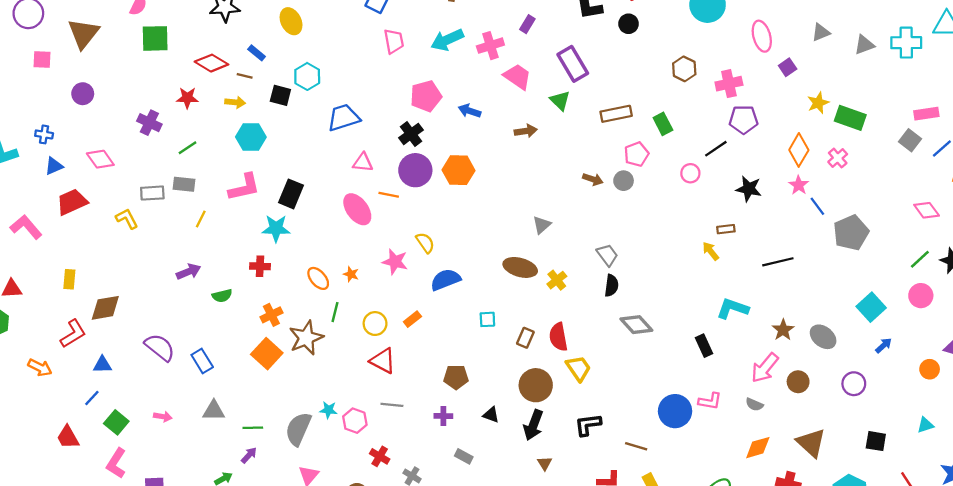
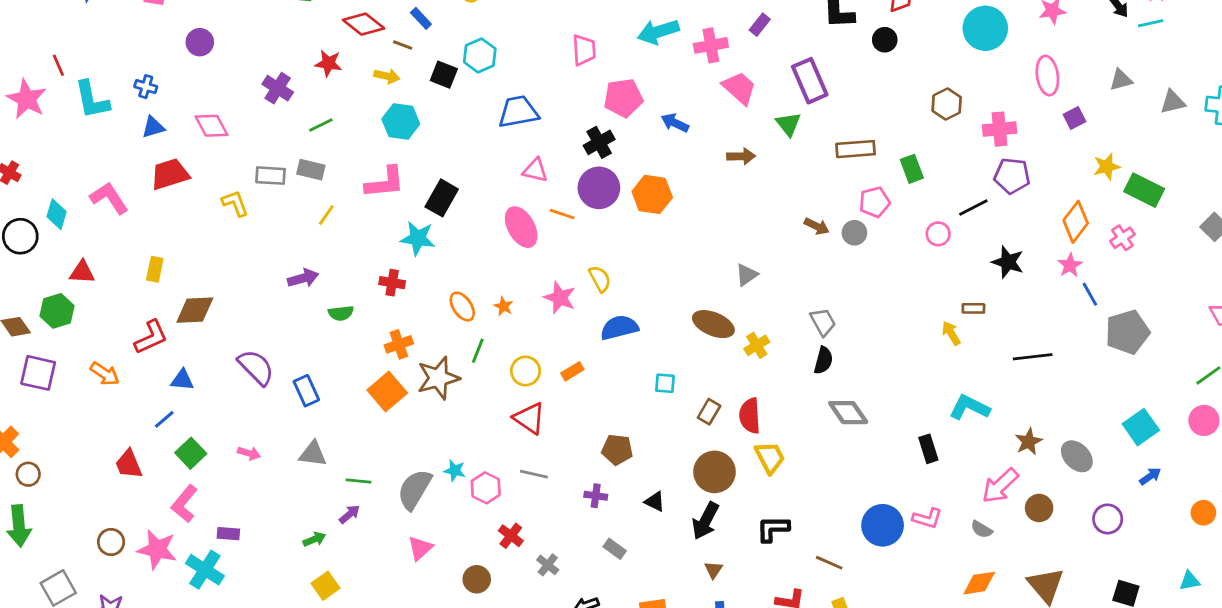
pink trapezoid: (394, 41) -> (584, 50), moved

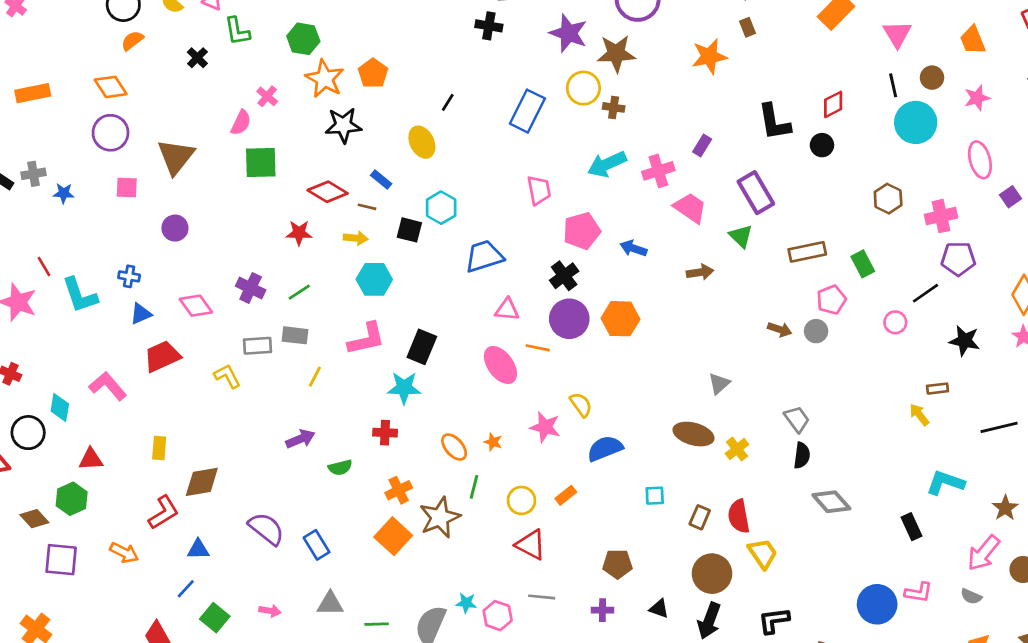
purple cross: (278, 88) -> (251, 288), moved

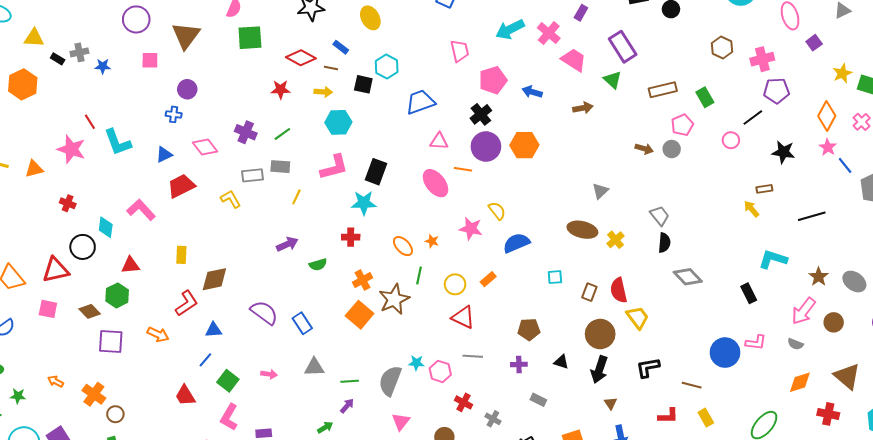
pink cross: (658, 171) -> (549, 33), turned -30
blue cross: (129, 276) -> (174, 114), moved

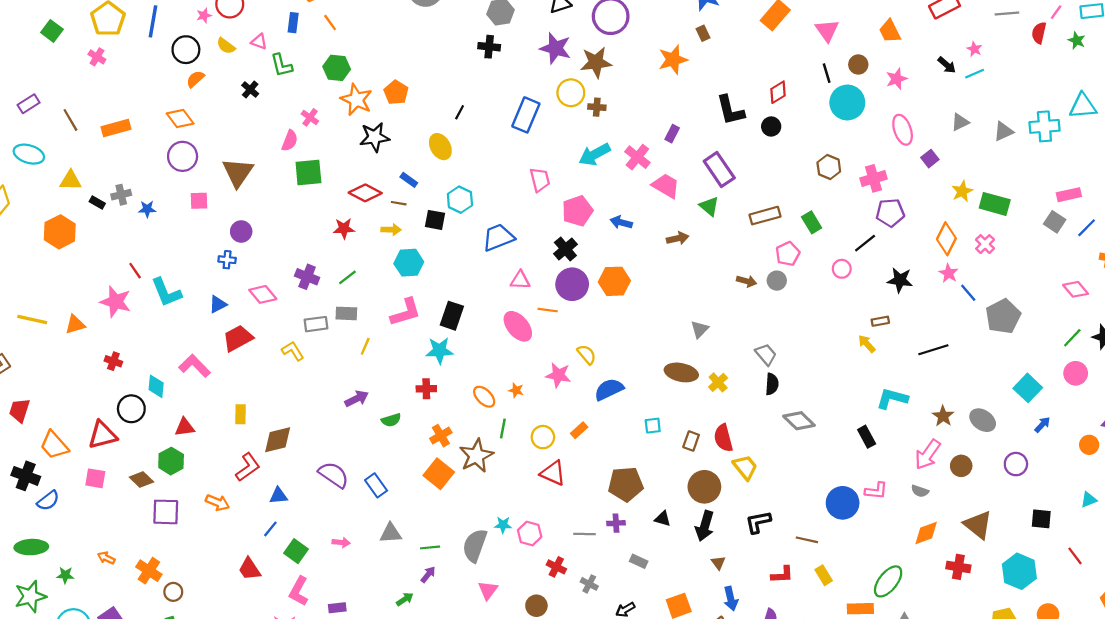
brown pentagon: (529, 329) -> (626, 484), size x1.4
gray line: (473, 356) -> (585, 534), moved

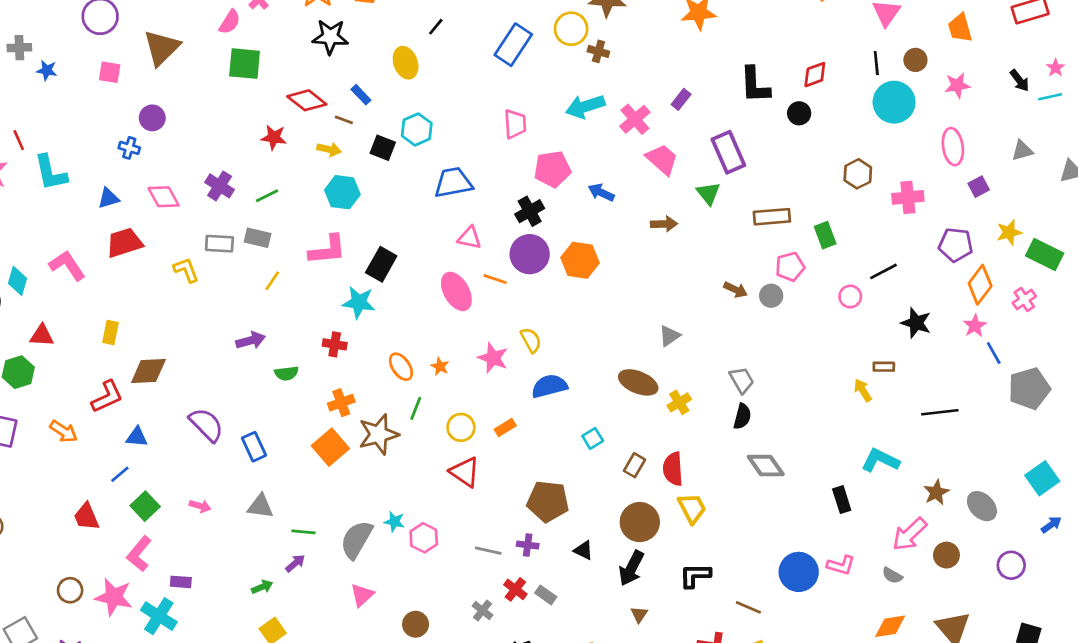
purple pentagon: (890, 213) -> (956, 245), moved
cyan square: (653, 426) -> (593, 438), turned -36
red cross: (556, 567) -> (515, 589), moved

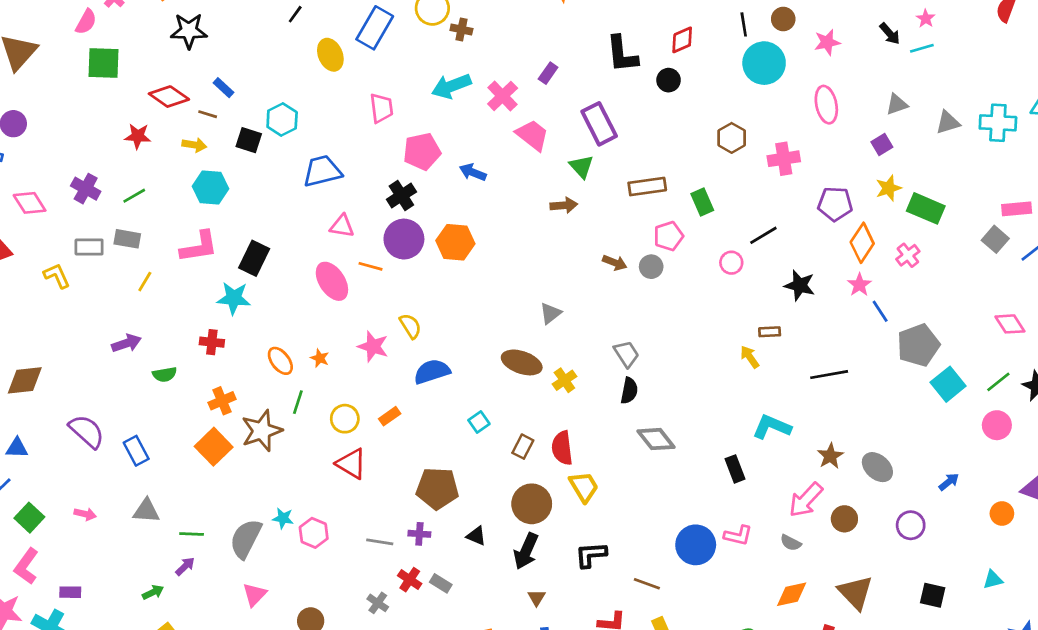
yellow ellipse: (406, 63) -> (330, 55), moved
purple square: (979, 187) -> (882, 145), moved
brown arrow: (664, 224) -> (564, 205), moved
cyan square: (1042, 478) -> (948, 384), moved

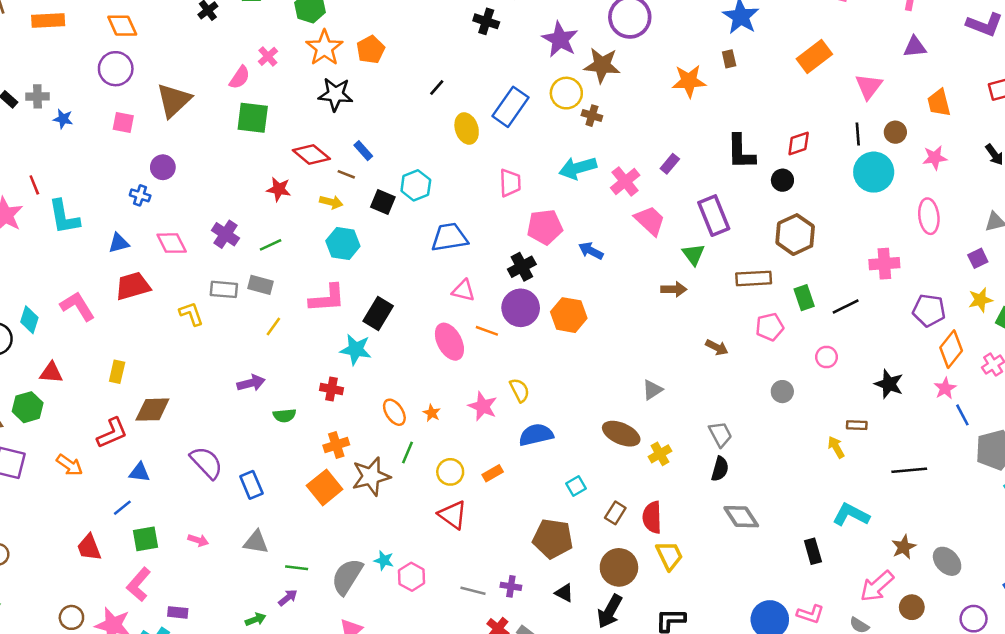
brown hexagon: (732, 138) -> (795, 235), moved, size x1.4
black line: (763, 235) -> (846, 307), moved
gray circle: (651, 267) -> (782, 392), moved
brown pentagon: (437, 488) -> (553, 539), moved
green square: (29, 518) -> (146, 539), turned 32

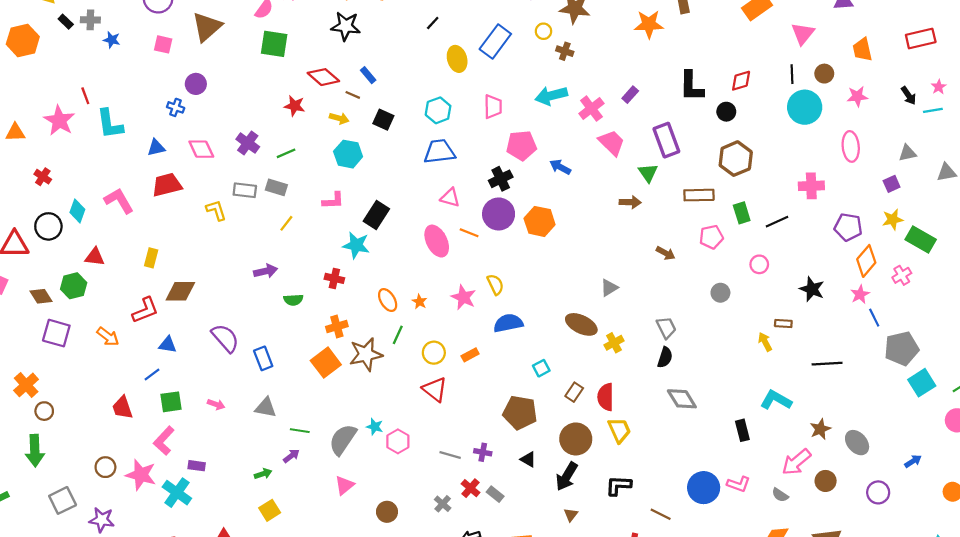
yellow circle: (566, 93) -> (543, 31), size x0.6
cyan hexagon: (416, 185) -> (438, 110), moved
pink L-shape: (327, 298) -> (333, 201), size x0.7

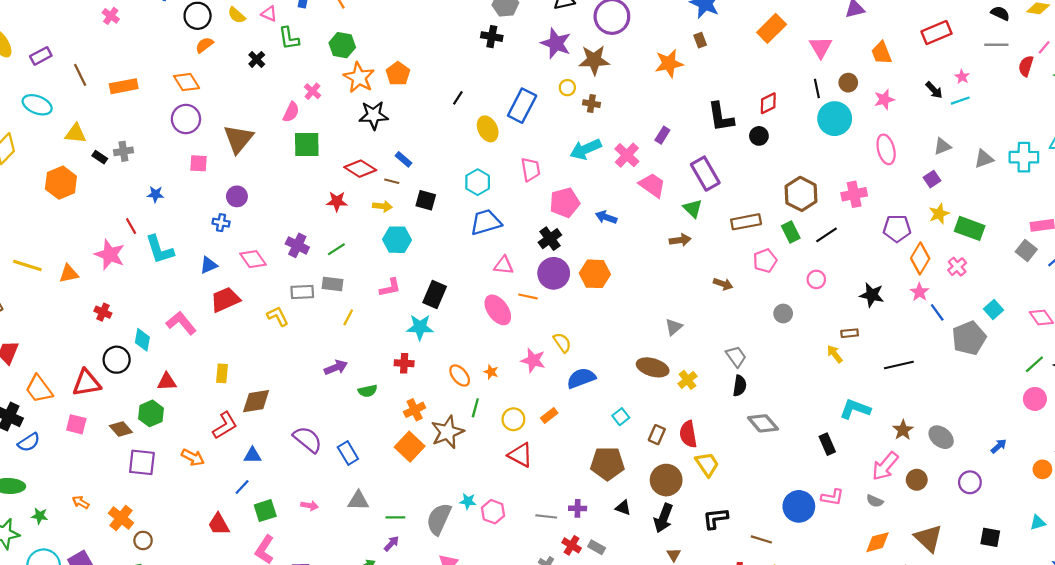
blue star: (112, 40) -> (156, 194), moved
brown hexagon: (736, 159) -> (801, 194), moved
cyan square: (922, 383) -> (994, 309), moved, size x0.7

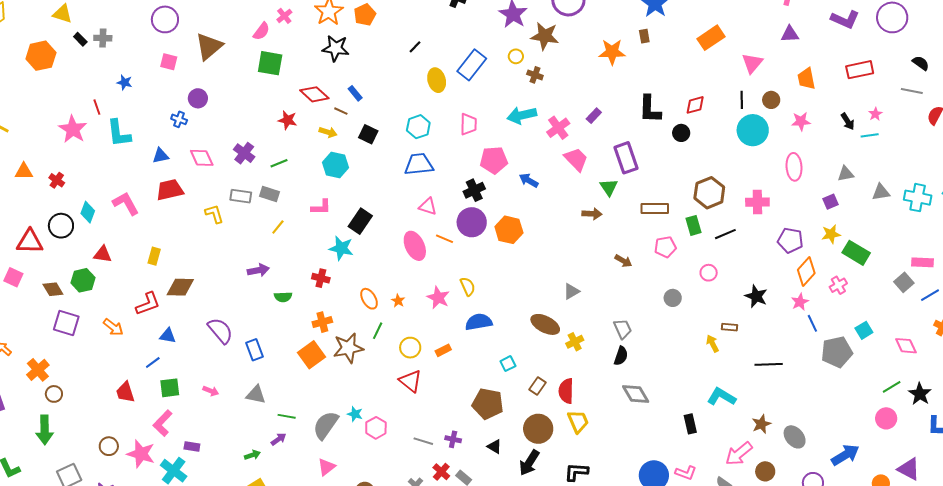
orange triangle: (69, 274) -> (24, 171), moved
blue arrow: (999, 446) -> (845, 455), size x1.8

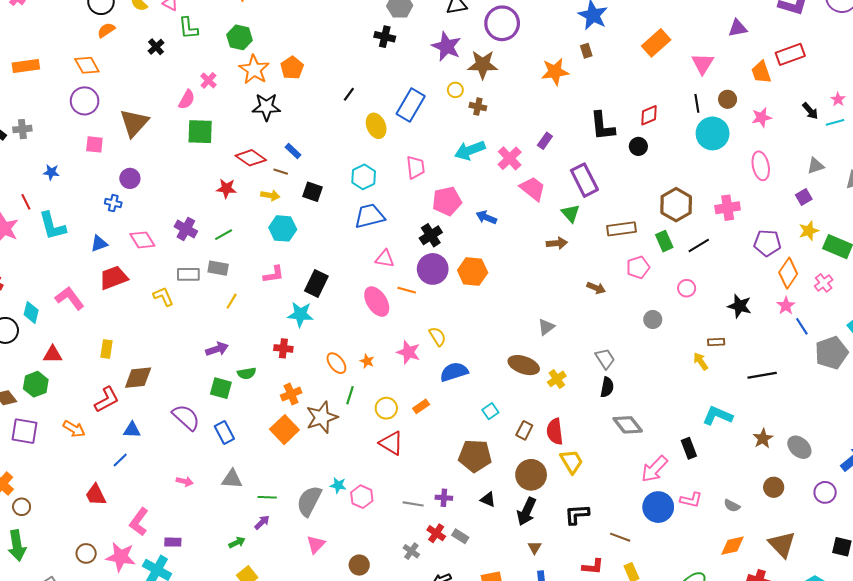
red rectangle: (860, 70) -> (790, 54), moved
green square: (170, 388) -> (221, 388), moved, turned 30
pink arrow: (739, 454) -> (654, 469), moved

